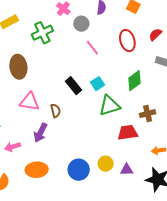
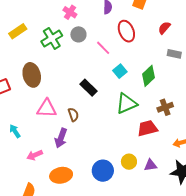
gray circle: (81, 24) -> (78, 34), moved
red ellipse: (127, 41) -> (126, 31), moved
cyan square: (97, 84) -> (120, 71), moved

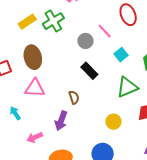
yellow rectangle: (18, 31) -> (27, 22), moved
gray circle: (78, 34) -> (85, 41), moved
pink triangle: (47, 108) -> (35, 88), moved
yellow circle: (129, 162) -> (113, 122), moved

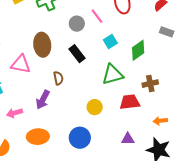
brown ellipse: (33, 57) -> (42, 45), moved

